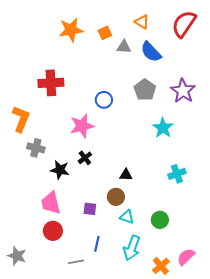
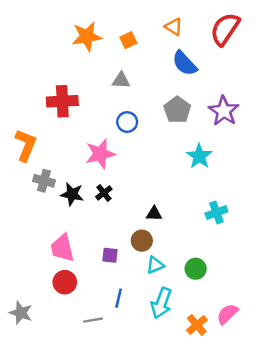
gray triangle: (124, 47) -> (121, 80), moved
black star: (60, 170) -> (72, 194), moved
cyan triangle: (127, 217) -> (155, 265), turned -42

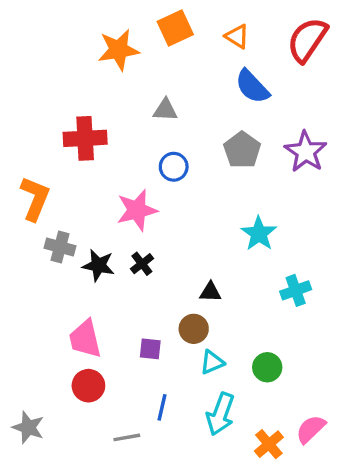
orange square: (128, 40) -> (175, 28), moved, size x1.5
cyan star: (199, 156) -> (259, 234), moved

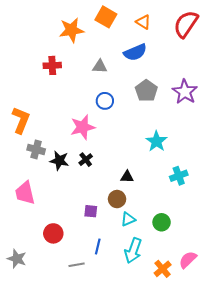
orange square: (175, 28) -> (106, 17), turned -35
blue semicircle: (252, 87) -> (135, 52), moved, turned -70
red cross: (85, 138) -> (52, 65), moved, size x0.7
pink trapezoid: (85, 339) -> (25, 193), moved

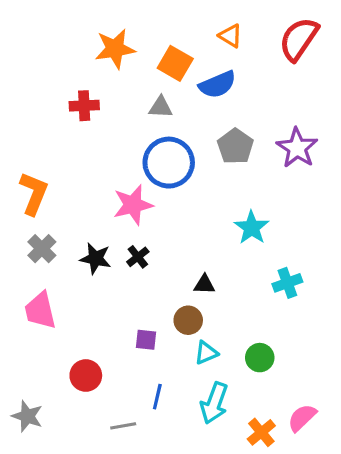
orange square: (106, 17) -> (175, 63), moved
blue circle: (105, 101) -> (169, 163), size x1.8
gray cross: (36, 149) -> (42, 249), moved, turned 30

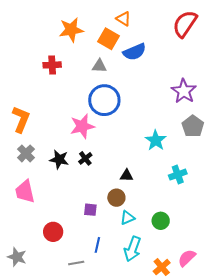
orange triangle: (230, 36) -> (123, 19), moved
gray pentagon: (235, 146) -> (193, 126), moved

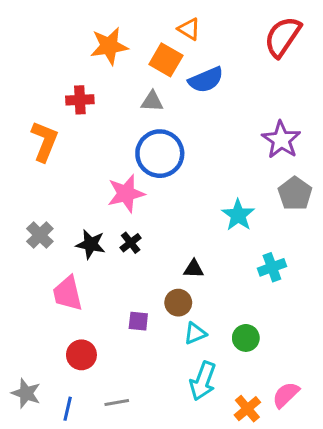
orange L-shape: (21, 119) -> (45, 141), moved
pink trapezoid: (25, 192) -> (68, 293), moved
blue line: (97, 245) -> (68, 409), moved

